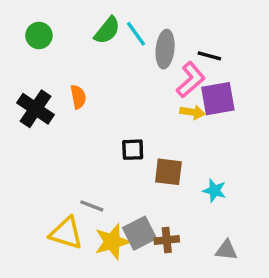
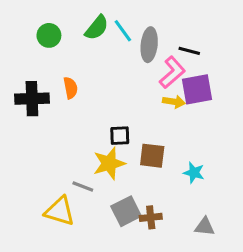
green circle: (39, 35) -> (49, 35), moved
black cross: (36, 109) -> (32, 99), turned -36
yellow star: (112, 242) -> (109, 163), moved

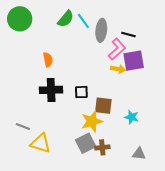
green circle: (49, 35) -> (20, 19), moved, size x1.5
black cross: (32, 99) -> (51, 90), moved
yellow star: (109, 163) -> (92, 121), moved
gray line: (83, 187) -> (23, 127), moved

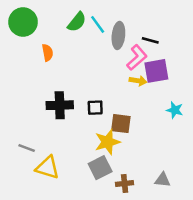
orange semicircle: (48, 60) -> (47, 53), moved
cyan star: (132, 117) -> (175, 110), moved
brown cross: (102, 147) -> (125, 184), moved

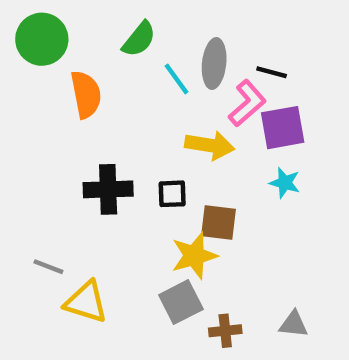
cyan line: (98, 24) -> (177, 79), moved
orange semicircle: (47, 53) -> (86, 94), size x1.5
yellow arrow: (138, 81) -> (210, 145), moved, size x1.5
cyan star: (175, 110) -> (285, 183), moved

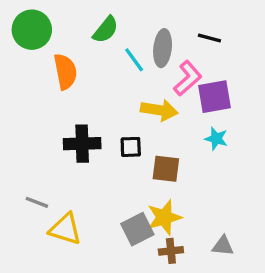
black line: (272, 72) -> (209, 38), moved
yellow star: (194, 256) -> (164, 217), moved

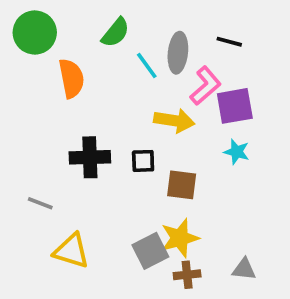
gray line: (37, 202) -> (40, 203), moved

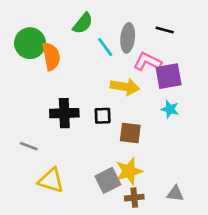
green circle: (35, 32) -> (30, 43), moved
pink L-shape: (205, 86) -> (147, 62), turned -112

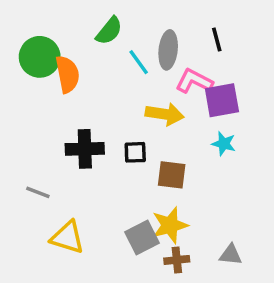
black line: (165, 30) -> (217, 40), turned 60

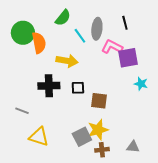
yellow arrow: (165, 114) -> (67, 61), moved
cyan star: (224, 144) -> (141, 84), moved

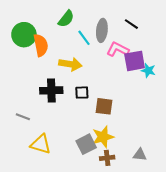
black line: (125, 23) -> (131, 24), turned -40
cyan star: (141, 84) -> (148, 70), moved

